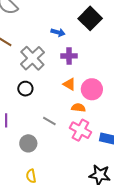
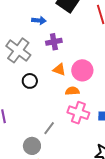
black circle: (25, 89) -> (30, 81), moved
gray line: (49, 121) -> (49, 128), moved, turned -72
gray circle: (28, 143) -> (32, 146), moved

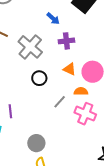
blue arrow: (39, 20) -> (53, 19), turned 32
gray line: (49, 128) -> (60, 102), moved

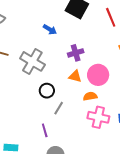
purple cross: (66, 41) -> (76, 53), moved
gray line: (60, 102) -> (59, 108), moved
purple line: (10, 111) -> (45, 130), moved

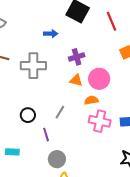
blue arrow: (50, 29) -> (51, 34), turned -32
gray cross: (32, 61) -> (33, 66), turned -30
black circle: (47, 91) -> (28, 115), moved

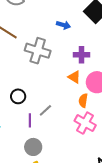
orange semicircle: (91, 100) -> (83, 100), turned -88
gray line: (60, 112) -> (45, 110), moved

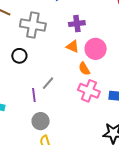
black circle: (18, 96) -> (19, 56), moved
orange semicircle: (83, 100) -> (84, 69), turned -32

